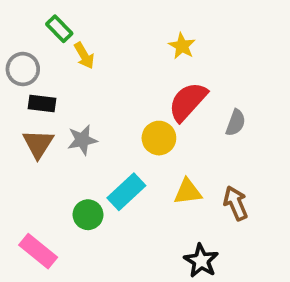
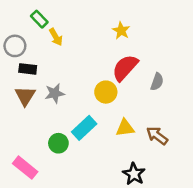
brown arrow: (236, 203) -> (157, 136), turned -30

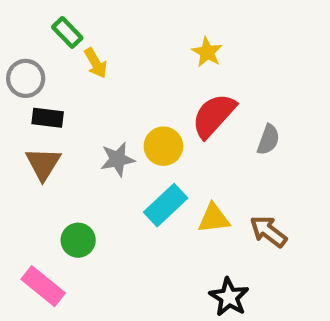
yellow circle: (106, 92) -> (163, 146), moved
gray star: (55, 93) -> (117, 159), moved
cyan rectangle: (84, 128) -> (166, 205), moved
green circle: (58, 143) -> (78, 240), moved

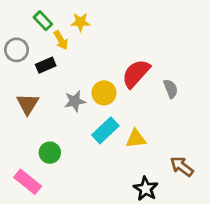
yellow star: (207, 52) -> (80, 22), moved, turned -30
black rectangle: (48, 118) -> (46, 65), moved, turned -30
gray semicircle: (268, 140) -> (171, 89), turned -42
brown arrow: (268, 231) -> (182, 166), moved

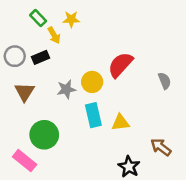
gray circle: (17, 50) -> (15, 56), moved
gray semicircle: (171, 89) -> (165, 81), moved
cyan rectangle: (105, 130) -> (93, 115), turned -60
green circle: (50, 153) -> (44, 135), size x1.5

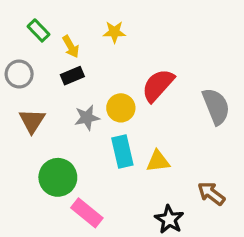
green rectangle: (38, 18) -> (38, 30), moved
yellow star: (71, 19) -> (114, 32), moved
black rectangle: (41, 57) -> (72, 76), moved
gray semicircle: (165, 81) -> (216, 106), size x1.6
pink rectangle: (25, 161) -> (87, 213), moved

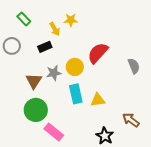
yellow arrow: (71, 47) -> (55, 29), moved
gray semicircle: (216, 106) -> (134, 66), size x0.7
brown triangle: (32, 121) -> (34, 81), moved

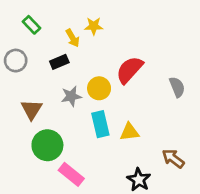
brown triangle: (34, 81) -> (32, 110), moved

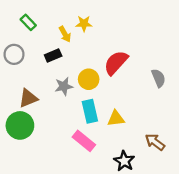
brown triangle: (32, 110) -> (28, 98), turned 36
green circle: (47, 145) -> (20, 125), moved
pink rectangle: (71, 174) -> (84, 141), moved

